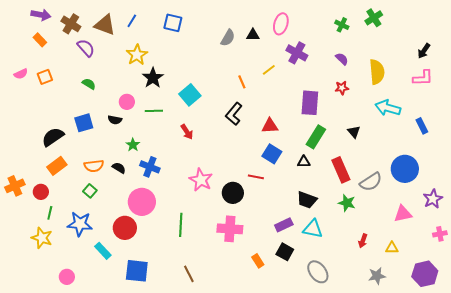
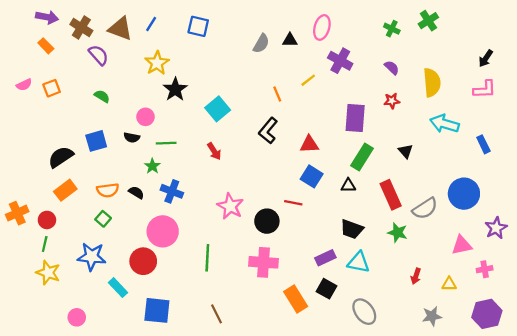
green line: (154, 111) -> (166, 143), moved
green line: (50, 213) -> (45, 244), moved
pink cross: (440, 234) -> (485, 269), moved
orange rectangle: (258, 261) -> (296, 299), size x1.6

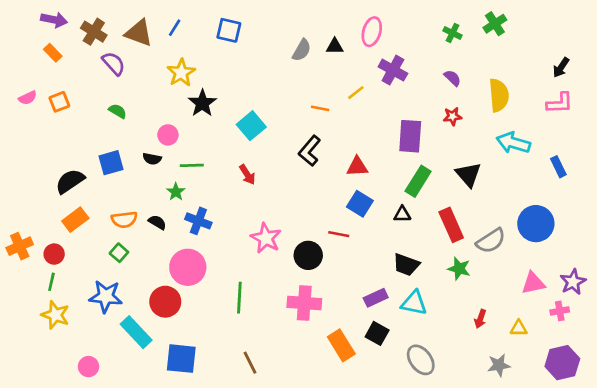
orange line: (277, 94) -> (320, 108), turned -56
black triangle: (406, 151) -> (468, 175), size x1.5
purple star: (496, 228) -> (573, 282), moved
cyan rectangle: (118, 288) -> (136, 332), size x1.4

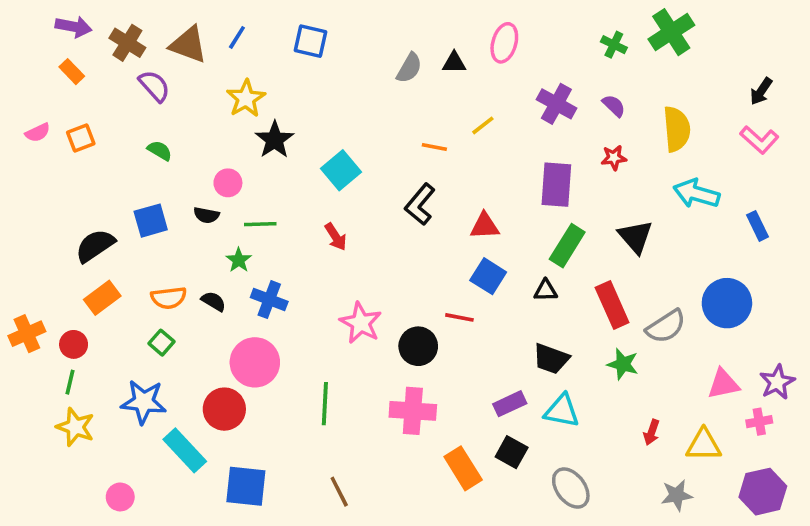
green cross: (495, 24) -> (671, 32), size x1.4
purple cross: (393, 70) -> (556, 104), moved
pink L-shape: (560, 103) -> (759, 140), turned 44
yellow triangle: (519, 328) -> (704, 445), size x1.5

